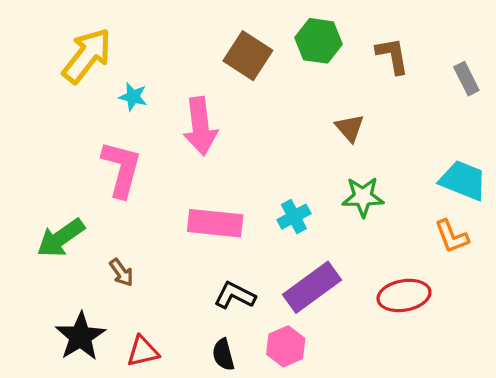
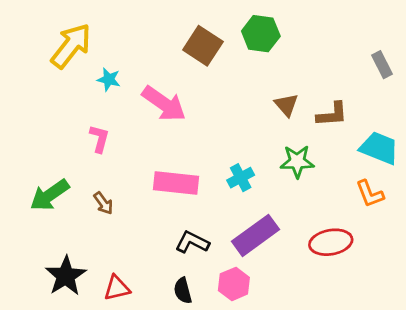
brown L-shape: (392, 56) -> (332, 114), moved, turned 96
pink arrow: (200, 126) -> (164, 104), turned -48
pink L-shape: (121, 169) -> (99, 139), size x0.6
brown arrow: (121, 272) -> (103, 203), moved

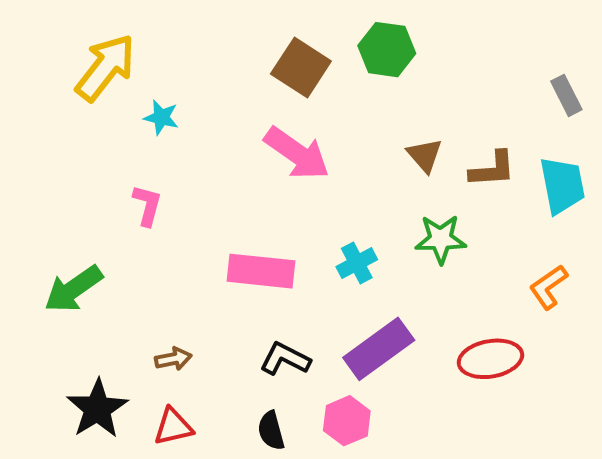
pink arrow: (164, 104) -> (297, 153), moved
cyan trapezoid: (379, 148) -> (562, 185), moved, turned 57
orange L-shape: (370, 194) -> (548, 287), turned 76
brown arrow: (103, 203) -> (173, 359), moved, turned -65

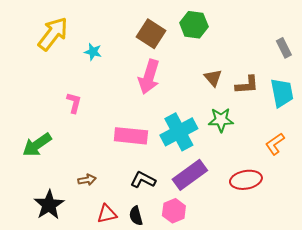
cyan star: (161, 117) -> (93, 52), moved
pink arrow: (297, 153) -> (149, 77), turned 72
cyan cross: (357, 263) -> (179, 132), size x1.8
red triangle: (173, 427) -> (107, 214), moved

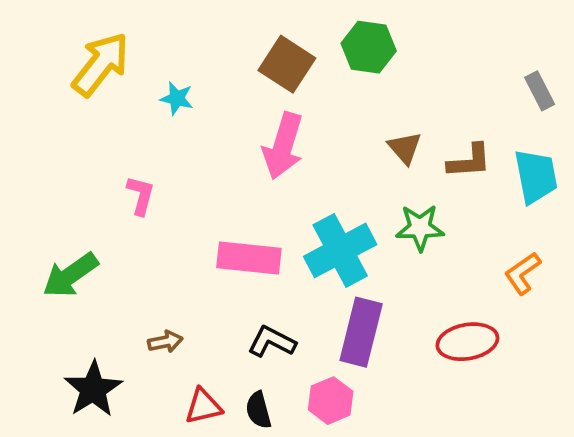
purple rectangle: (190, 175) -> (361, 332), turned -40

